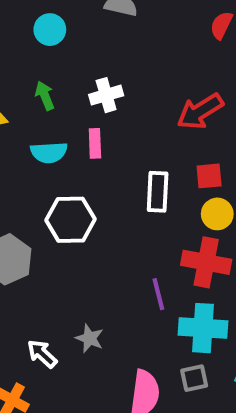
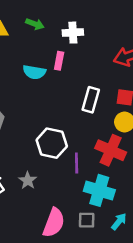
green arrow: (45, 96) -> (35, 24), turned 120
cyan semicircle: (49, 152) -> (34, 72), moved
white hexagon: (70, 220) -> (52, 143), moved

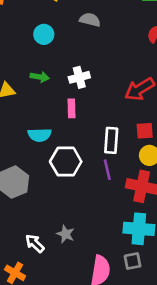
cyan semicircle: (34, 72) -> (40, 135), moved
white hexagon: (52, 143) -> (66, 162), moved
purple line: (77, 163) -> (107, 170), moved

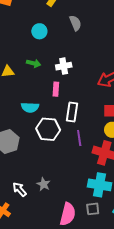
gray semicircle: (90, 20) -> (75, 23), turned 49
white rectangle: (111, 140) -> (72, 112), moved

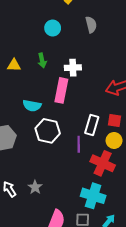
green arrow: (34, 63) -> (42, 60), turned 56
pink rectangle: (56, 89) -> (61, 90), size x1.6
white rectangle: (72, 112) -> (92, 125), moved

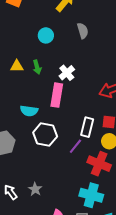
yellow triangle: (14, 65) -> (17, 66), moved
white cross: (73, 68) -> (67, 73), turned -35
purple line: (79, 144) -> (75, 146), turned 42

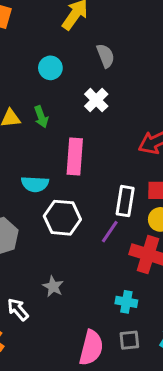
white cross: (67, 73) -> (96, 100), moved
gray star: (35, 189) -> (53, 287), moved
cyan cross: (91, 195) -> (126, 302), moved, size x0.6

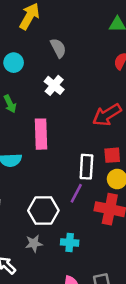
white hexagon: (62, 218) -> (43, 211), moved
gray star: (53, 287) -> (34, 243), turned -30
cyan cross: (126, 302) -> (70, 243), moved

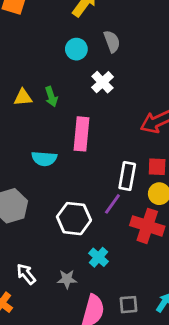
cyan circle: (14, 63) -> (76, 49), moved
gray star: (34, 243) -> (67, 279), moved
cyan cross: (70, 243) -> (98, 257), turned 30

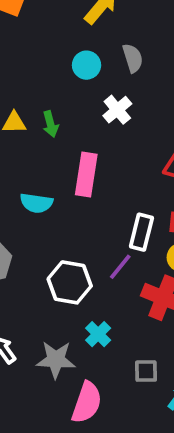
gray star: (67, 279) -> (56, 360), size x1.5
gray square: (129, 305) -> (146, 371), moved

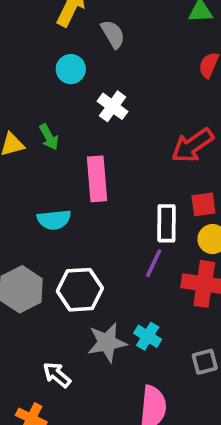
gray semicircle: (133, 58) -> (113, 34), moved
white hexagon: (70, 282) -> (80, 290), moved
gray star: (56, 360) -> (107, 342), moved

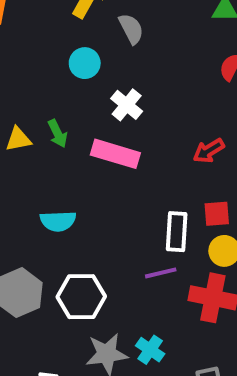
red arrow: (193, 145) -> (209, 151), size x0.7
pink rectangle: (97, 179) -> (115, 154), moved, turned -72
purple line: (154, 263) -> (161, 273), turned 48

